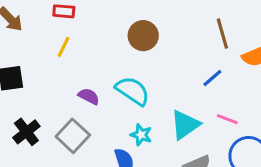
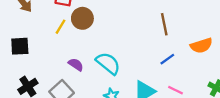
brown line: (222, 34) -> (164, 24), moved
brown circle: (143, 36) -> (82, 18), moved

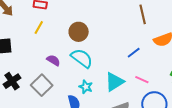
brown circle: (82, 18) -> (79, 32), moved
brown line: (164, 24) -> (143, 14), moved

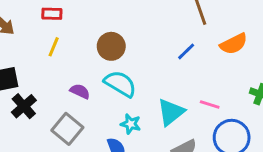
blue line: (134, 53) -> (186, 51), moved
black cross: (12, 81) -> (24, 106), moved

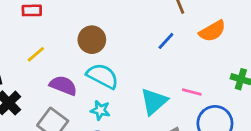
yellow line: (54, 47) -> (36, 54), moved, turned 30
purple semicircle: (80, 91) -> (63, 85), size x1.4
cyan star: (131, 124) -> (100, 110), moved

